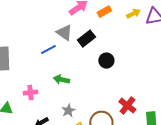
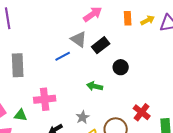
orange rectangle: (104, 12) -> (128, 18), moved, turned -64
green arrow: (61, 80) -> (95, 86), moved
pink cross: (30, 93) -> (45, 99), size x1.5

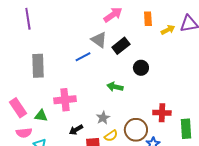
yellow arrow: (148, 20) -> (168, 30), moved
red cross: (142, 112) -> (162, 113), turned -36

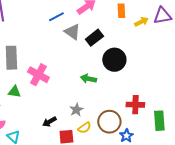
blue line: (83, 57) -> (56, 17), moved
black circle: (141, 68) -> (114, 60), size x1.5
pink cross: (65, 100) -> (38, 75), moved, turned 35
green triangle: (41, 116) -> (14, 92), moved

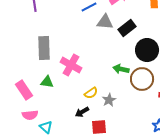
gray triangle: (72, 32) -> (105, 22), turned -30
brown circle: (109, 122) -> (142, 79), moved
yellow semicircle: (84, 128) -> (91, 93), moved

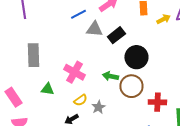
pink cross: (71, 65) -> (74, 72), moved
green triangle: (47, 82) -> (47, 89), moved

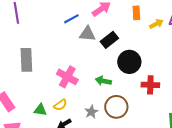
brown circle: (131, 86) -> (116, 107), moved
green triangle: (47, 89) -> (40, 110), moved
yellow semicircle: (80, 100) -> (60, 105), moved
red cross: (157, 102) -> (150, 85), moved

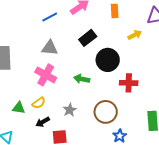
yellow arrow: (156, 24) -> (135, 35), moved
gray triangle: (87, 34) -> (50, 48), moved
brown circle: (116, 107) -> (106, 112), moved

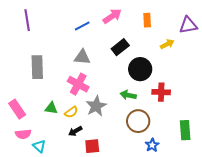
green arrow: (82, 79) -> (128, 95), moved
green triangle: (19, 108) -> (51, 108), moved
gray star: (70, 110) -> (96, 106), moved, size x1.5

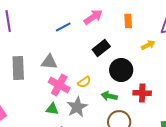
gray triangle: (82, 57) -> (49, 62), moved
green triangle: (51, 108) -> (52, 109), moved
yellow semicircle: (71, 112) -> (84, 82), moved

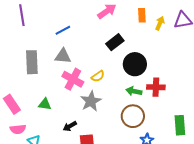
blue line: (63, 27) -> (63, 30), moved
yellow arrow: (148, 45) -> (160, 23), moved, turned -40
green arrow: (109, 96) -> (134, 91), moved
green triangle: (52, 109) -> (45, 104), moved

